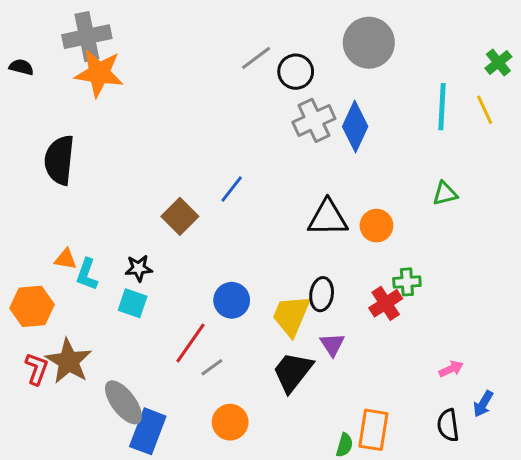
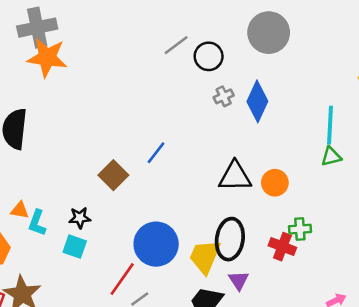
cyan line: (442, 107) -> (330, 125), moved
gray cross: (314, 120) -> (224, 96), size x0.6
black ellipse: (322, 294) -> (230, 239), size x1.5
blue circle: (232, 300) -> (156, 244), size x1.5
red cross: (386, 303) -> (282, 247), turned -36

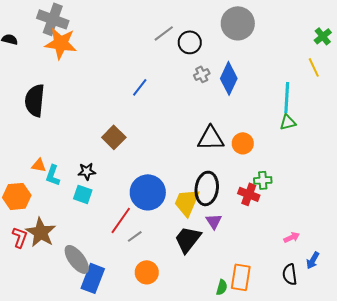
gray cross: (37, 28) -> (53, 19), turned 32
blue line: (156, 153) -> (140, 87), moved

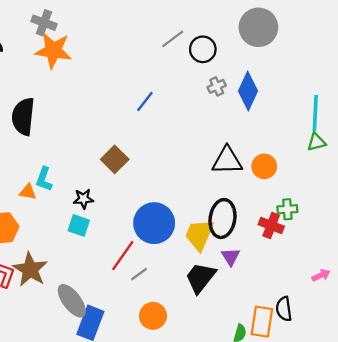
gray cross: (53, 19) -> (44, 23), size x0.7
cyan L-shape: (53, 175) -> (44, 179), moved
black semicircle: (290, 274) -> (284, 309), moved

